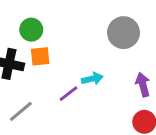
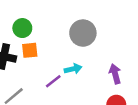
gray circle: (124, 33) -> (83, 33), moved

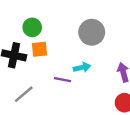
purple line: (53, 81) -> (63, 80), turned 49

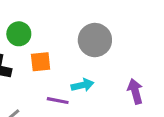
orange square: (39, 49) -> (41, 62), moved

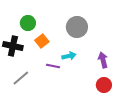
orange square: (41, 62) -> (42, 41), turned -32

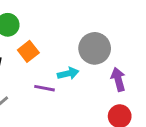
gray circle: (77, 27) -> (95, 48), moved

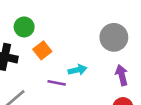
gray circle: (95, 48) -> (114, 37), moved

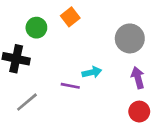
orange square: (42, 50) -> (70, 17), moved

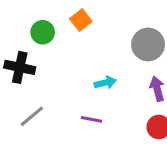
purple line: (70, 86) -> (92, 119), moved

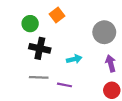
black cross: (20, 67) -> (40, 48), moved
gray line: (32, 116) -> (39, 77), moved, turned 42

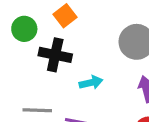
black cross: (40, 48) -> (55, 55), moved

